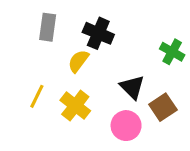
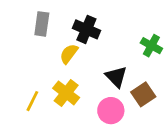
yellow line: (37, 96) -> (32, 101), moved

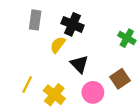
black triangle: (116, 77) -> (79, 64), moved
yellow cross: (66, 93) -> (54, 95), moved

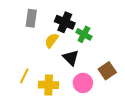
green cross: (127, 38) -> (84, 34), moved
yellow cross: (54, 95) -> (49, 85), turned -36

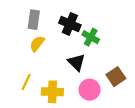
yellow semicircle: (52, 40) -> (37, 44), moved

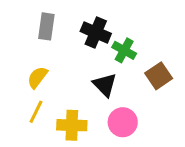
yellow semicircle: (37, 44) -> (37, 77), moved
brown square: (116, 77) -> (159, 76), moved

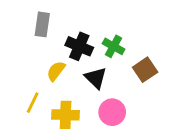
black cross: (96, 32) -> (79, 46), moved
yellow semicircle: (37, 77) -> (56, 71), moved

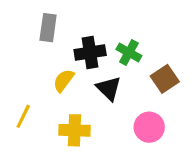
black cross: (79, 46) -> (90, 52), turned -32
yellow line: (33, 103) -> (23, 116), moved
pink circle: (112, 112) -> (149, 127), moved

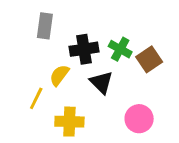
brown square: (165, 79) -> (149, 59), moved
yellow line: (23, 116) -> (36, 98), moved

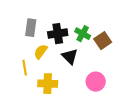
gray rectangle: (45, 26) -> (31, 28), moved
yellow line: (36, 98) -> (25, 68), turned -35

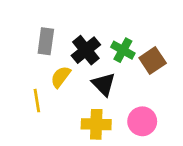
black cross: (58, 34) -> (86, 50), turned -30
yellow cross: (48, 84) -> (96, 124), moved

